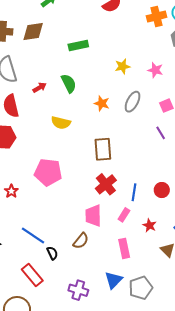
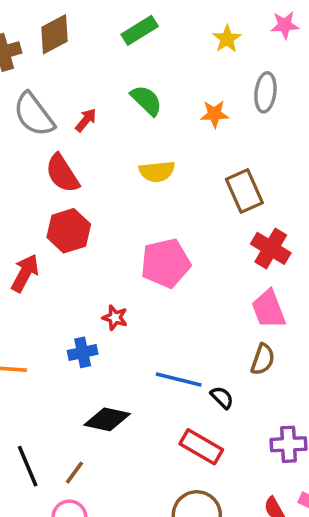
red arrow: (40, 87) -> (86, 120), moved

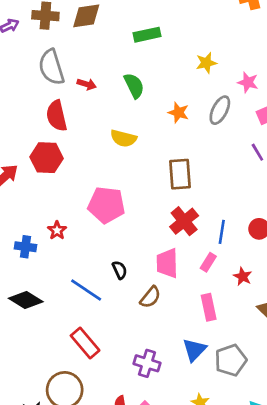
pink star: (285, 25) -> (248, 82), moved
red arrow: (86, 120) -> (87, 84), turned 48
black semicircle: (222, 397) -> (120, 270), moved

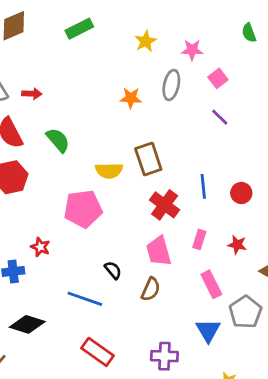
green semicircle: (134, 86) -> (58, 140), moved
yellow semicircle: (124, 138) -> (109, 171), moved
blue line: (222, 232) -> (203, 186), moved
gray pentagon: (231, 360) -> (246, 312), moved

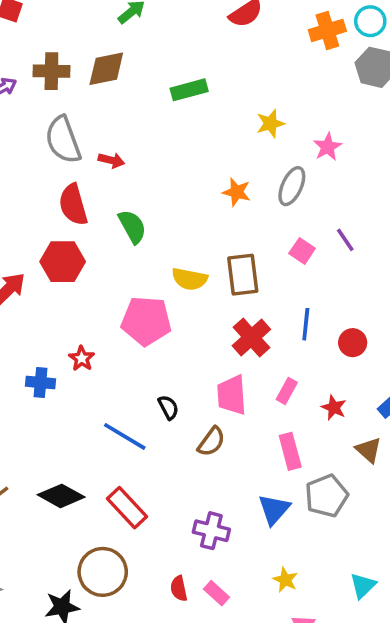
pink star: (192, 50) -> (328, 147), turned 30
pink square: (218, 78) -> (302, 251), moved, turned -30
black diamond: (27, 324) -> (61, 496), moved

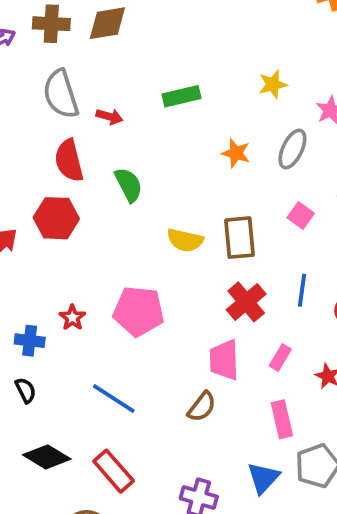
green rectangle: (189, 90) -> (182, 96), moved
pink pentagon: (146, 321) -> (139, 311), moved
black semicircle: (168, 407) -> (26, 390), moved

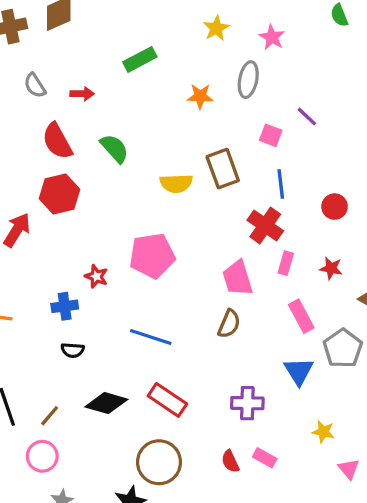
gray semicircle: (61, 94) -> (35, 85), size x0.6
blue line: (302, 290) -> (281, 184), moved
red cross: (246, 302) -> (265, 225), moved
black semicircle: (26, 390) -> (73, 350), turned 135

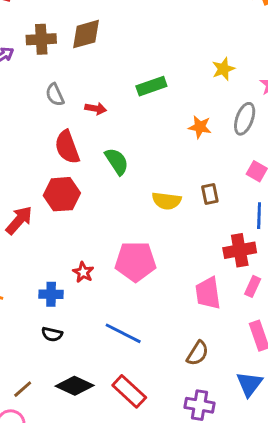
brown rectangle: (223, 169) -> (210, 194), size x0.6
red cross: (265, 225) -> (240, 250), turned 36
brown semicircle: (229, 324) -> (198, 353), moved

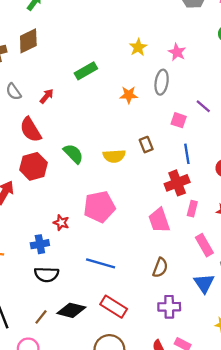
red arrow: (96, 109) -> (47, 96), turned -49
green semicircle: (117, 161) -> (73, 154), moved
black semicircle: (52, 334) -> (47, 274), size x1.5
brown line: (23, 389) -> (41, 317), moved

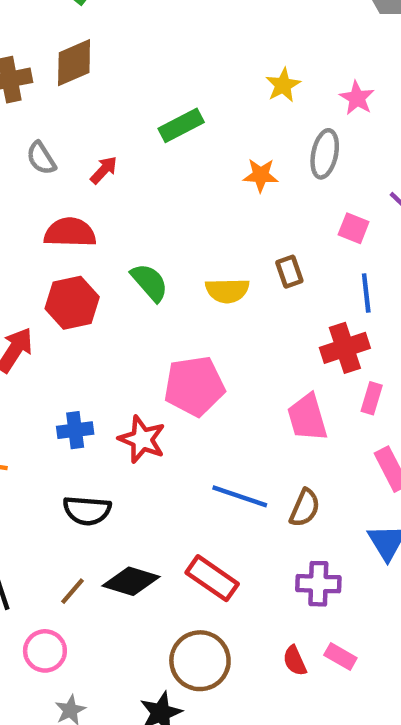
red semicircle: (31, 130) -> (70, 233), turned 120
red star: (61, 223) -> (142, 439), moved, size x1.5
blue cross: (40, 244) -> (75, 430), moved
blue line: (101, 263) -> (240, 496), moved

